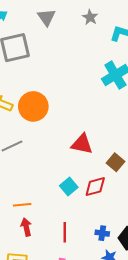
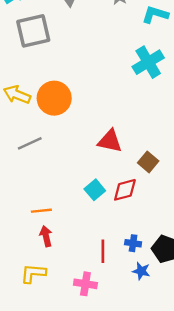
red line: (65, 232) -> (103, 251), moved

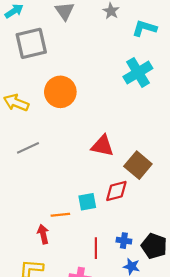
orange circle: (54, 98) -> (60, 92), moved
brown square: (148, 162) -> (138, 165), size x1.4
cyan square: (95, 190) -> (87, 202), moved, turned 30
orange line: (41, 211) -> (60, 215), moved

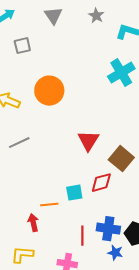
gray square: (31, 43) -> (22, 46), size x0.6
red triangle: (102, 146) -> (88, 141), turned 50
blue cross: (124, 241) -> (108, 229), size x1.6

